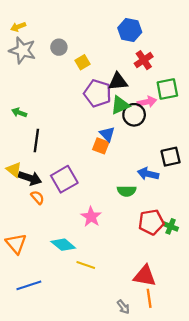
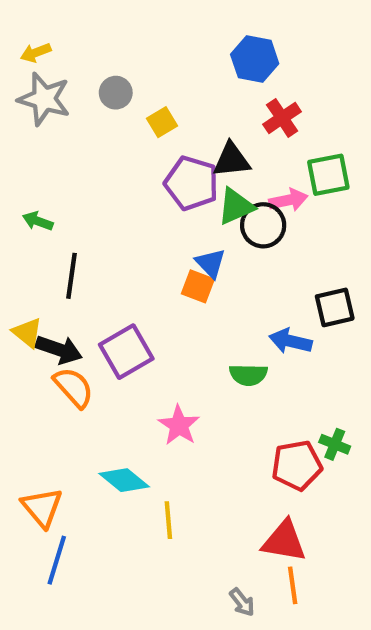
orange semicircle: (37, 197) -> (74, 387), size x1.5
red pentagon: (151, 222) -> (297, 465), moved
orange triangle: (16, 244) -> (42, 507), moved
yellow line: (86, 265) -> (168, 520), turned 66
blue line: (29, 285) -> (57, 560), turned -55

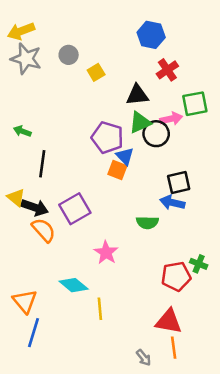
yellow arrow: (36, 53) -> (21, 31), size x1.5
purple pentagon: (192, 183) -> (107, 137), moved
black square: (335, 307) -> (179, 182), moved

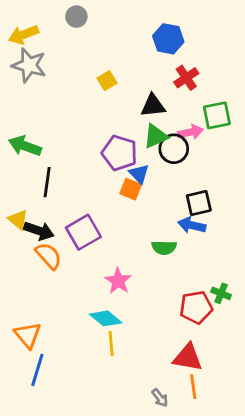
gray circle: (69, 55) -> (76, 17), moved
green arrow: (22, 131) -> (25, 146), size x1.6
cyan diamond: (74, 285) -> (106, 318), moved

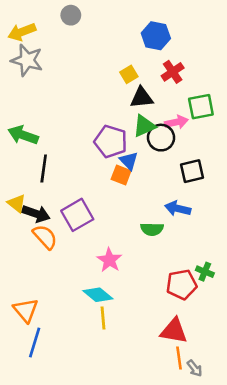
yellow square: (107, 81) -> (129, 74), moved
black square: (199, 203) -> (192, 171), moved
gray arrow: (160, 398) -> (195, 368), moved

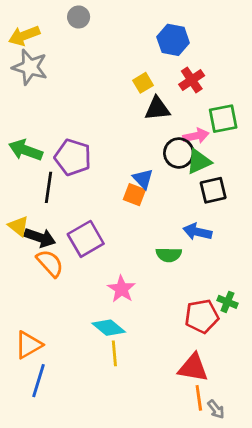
green triangle: (144, 126) -> (199, 162), moved
purple pentagon: (111, 141) -> (73, 157), moved
orange triangle: (26, 310) -> (28, 345), turned 40

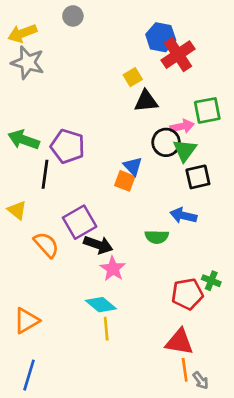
red cross: (192, 80) -> (178, 55), moved, size x1.4
green triangle: (199, 162) -> (185, 150), turned -30
black arrow: (40, 237) -> (98, 245), moved
blue line: (38, 381) -> (29, 375), moved

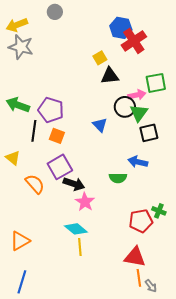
orange square: (125, 181) -> (57, 136), moved

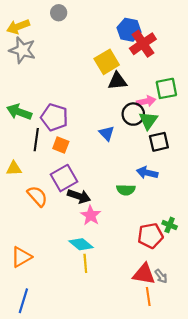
yellow square: (100, 58) -> (107, 62), size x1.6
yellow triangle: (13, 158) -> (14, 168), turned -42
gray arrow: (151, 286) -> (161, 276), moved

